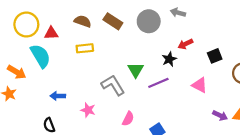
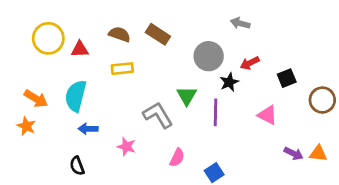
gray circle: (149, 21) -> (209, 56), moved
cyan semicircle: (40, 56) -> (76, 96), moved, turned -135
purple line: (158, 83) -> (215, 112), turned -66

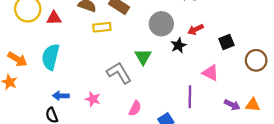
yellow rectangle: (122, 69) -> (102, 27), moved
purple line: (215, 112) -> (190, 97), moved
blue arrow: (88, 129) -> (61, 96), moved

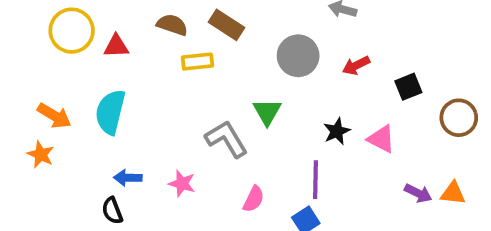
black star: (178, 45) -> (337, 131), moved
purple line: (190, 97) -> (316, 180), moved

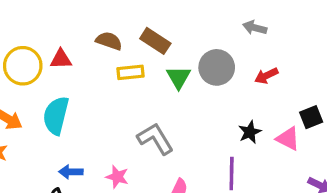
yellow circle: (72, 31) -> (23, 66), moved
black square: (408, 87) -> (311, 117), moved
green triangle: (267, 112) -> (179, 77), moved

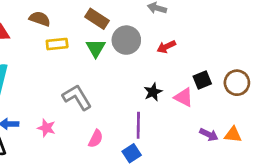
brown rectangle: (155, 41) -> (97, 19), moved

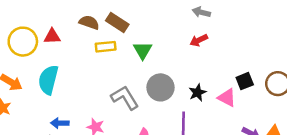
brown rectangle: (97, 19) -> (117, 22), moved
gray circle: (126, 40) -> (160, 87), moved
red arrow: (166, 47) -> (199, 40), moved

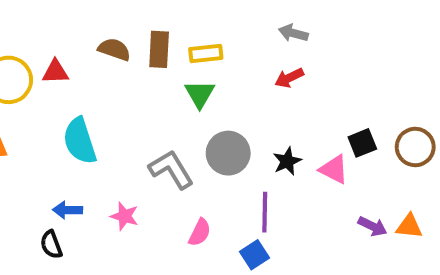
brown rectangle: (117, 22) -> (159, 49), turned 60
yellow rectangle: (106, 47) -> (206, 53), moved
cyan semicircle: (48, 80) -> (80, 141), moved, turned -32

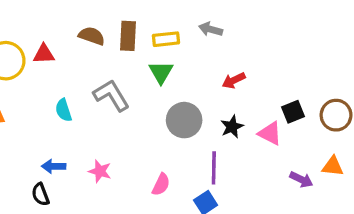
gray arrow: (293, 33) -> (211, 29), moved
red arrow: (289, 78) -> (234, 80), moved
cyan semicircle: (80, 141) -> (64, 110), size x0.6
gray L-shape: (171, 169) -> (111, 95), moved
orange triangle: (409, 226) -> (333, 166), moved

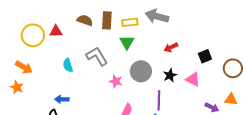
gray arrow: (211, 29) -> (157, 16), size x1.6
black square: (293, 112) -> (205, 56), moved
pink star: (100, 171) -> (116, 81), moved

